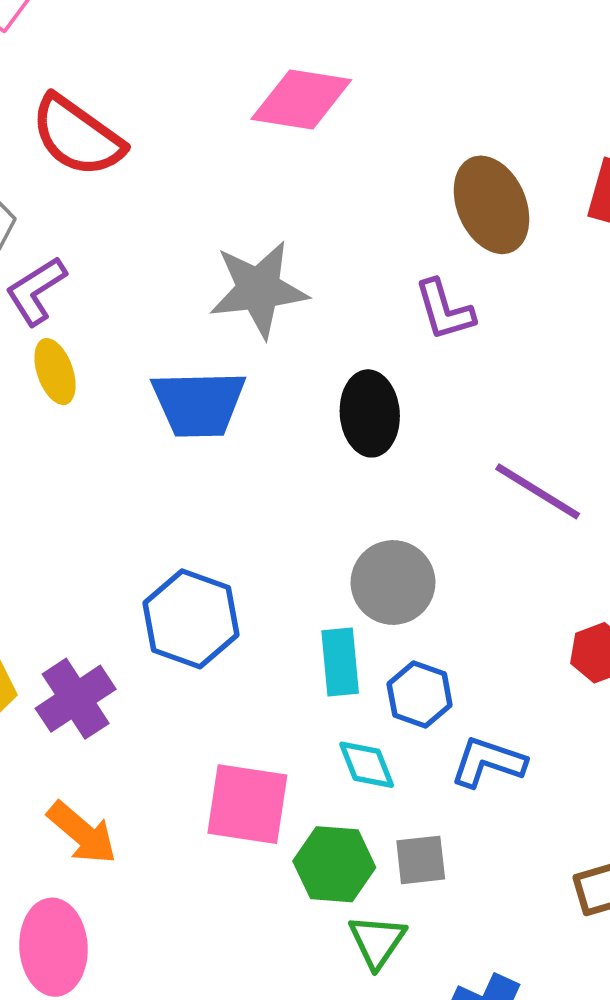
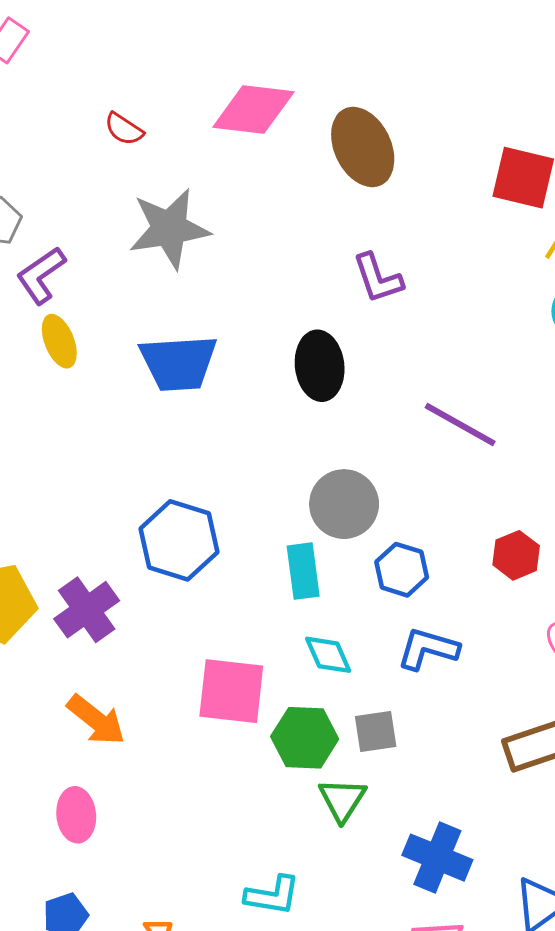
red semicircle: (77, 136) -> (124, 129), moved, size x0.5
brown ellipse: (492, 205) -> (363, 147), moved
gray star: (259, 289) -> (169, 229), moved
blue hexagon: (420, 694) -> (402, 570), moved
pink ellipse: (54, 947) -> (76, 815), size x0.7

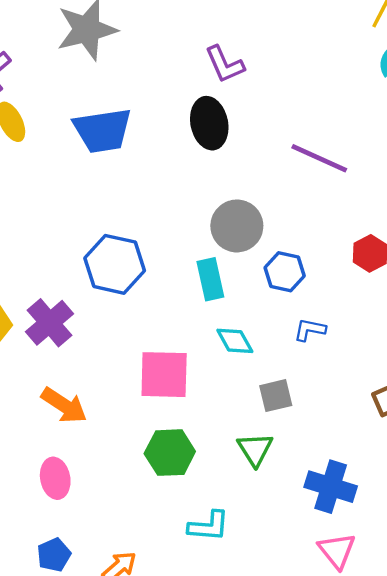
purple L-shape: (378, 278) -> (225, 64), moved
blue L-shape: (428, 649) -> (310, 330), size x0.7
green hexagon: (305, 738) -> (170, 453), moved

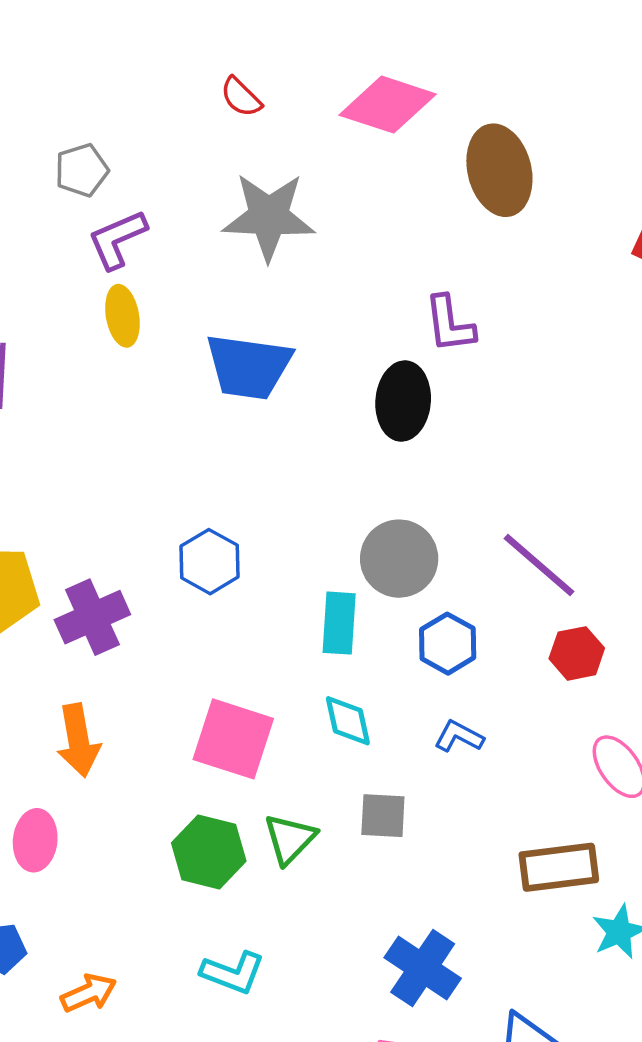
purple line: (319, 158) -> (539, 565), moved
blue hexagon: (115, 264) -> (210, 562), size x0.7
orange arrow: (64, 405) -> (78, 740), turned 30
green triangle: (255, 449) -> (290, 839), moved

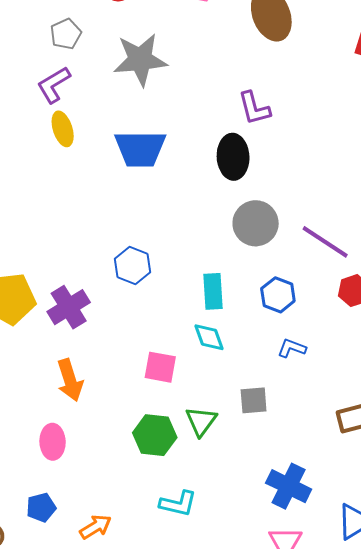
gray pentagon: (82, 170) -> (66, 34), moved
gray circle: (399, 559) -> (256, 223), moved
cyan diamond: (348, 721) -> (209, 337), moved
pink square: (233, 739) -> (160, 367), size x0.7

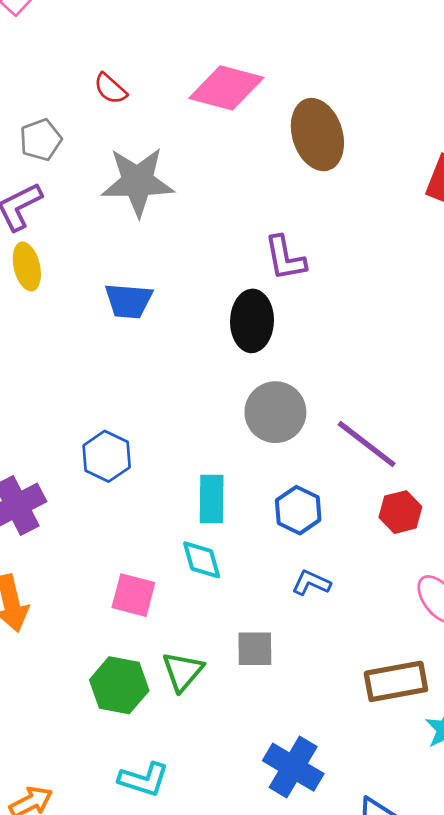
blue trapezoid: (140, 149) -> (129, 301), size x0.7

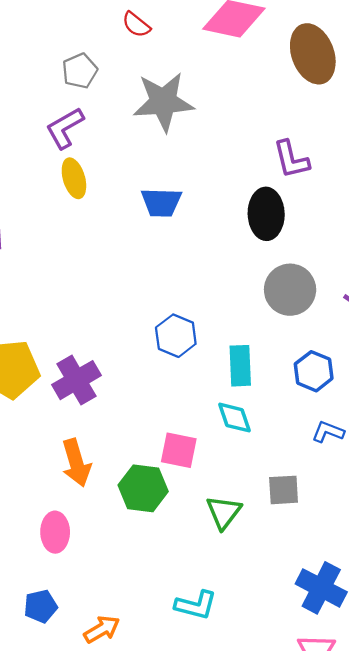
blue hexagon: (107, 456) -> (176, 336), moved
green hexagon: (119, 685) -> (143, 488), moved

